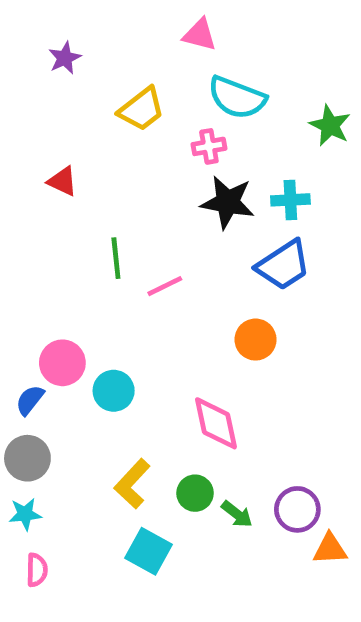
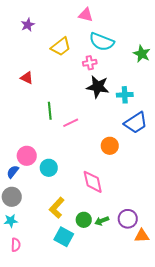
cyan cross: (290, 200) -> (125, 95), moved
blue trapezoid: (283, 265) -> (136, 123), moved
green circle: (195, 493) -> (84, 220), moved
green arrow: (237, 514) -> (102, 221), turned 120

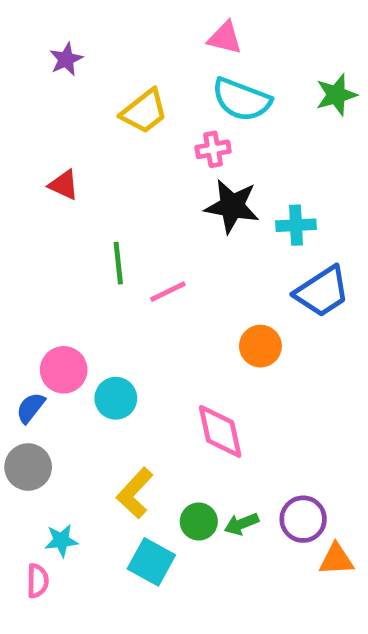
pink triangle: (86, 15) -> (225, 38), moved
green star: (142, 54) -> (336, 95), moved, turned 30
cyan star: (11, 221) -> (61, 540), moved

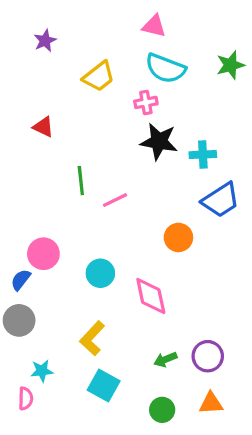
cyan circle: (116, 398) -> (100, 273), moved
green circle: (199, 522) -> (162, 410), moved
orange triangle: (336, 559) -> (211, 403), moved

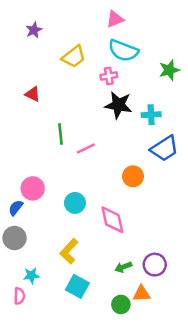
pink triangle: (154, 26) -> (115, 19), turned -36
green star: (230, 65) -> (169, 70), moved
orange triangle: (211, 403) -> (141, 294), moved

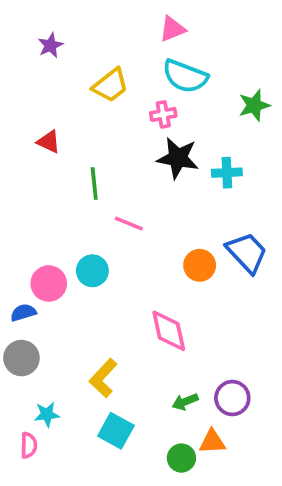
green line: (60, 134) -> (94, 183), moved
pink line: (86, 149) -> (129, 223), turned 48
blue trapezoid: (164, 149) -> (247, 253), moved, turned -100
cyan circle: (75, 203) -> (92, 271), moved
blue semicircle: (16, 208) -> (23, 313), turned 35

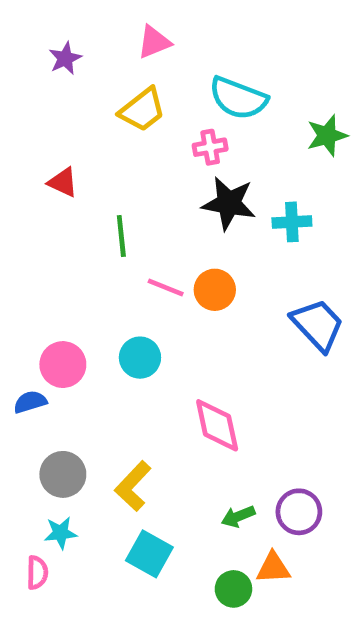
pink triangle: (172, 29) -> (154, 42), moved
orange circle: (200, 265) -> (215, 290), moved
cyan circle: (92, 271) -> (140, 358), moved
gray circle: (21, 358) -> (63, 474), moved

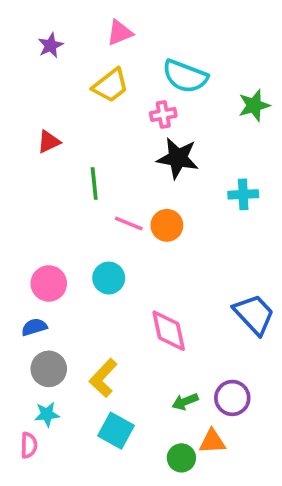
red triangle: (63, 182) -> (49, 142), turned -50
cyan cross: (292, 222) -> (243, 194), moved
blue trapezoid: (318, 325) -> (254, 314), moved
blue semicircle: (30, 402) -> (34, 327), moved

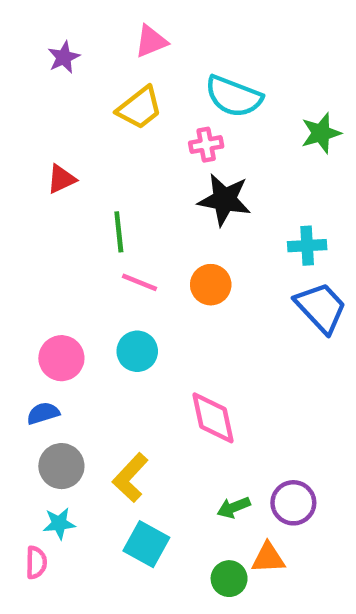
pink line: (129, 224) -> (140, 282), moved
blue trapezoid: (254, 314) -> (321, 308), moved

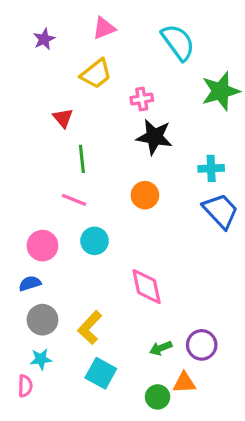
cyan semicircle: (234, 96) -> (178, 42), moved, turned -147
green star: (321, 133) -> (221, 91), size x1.4
red triangle: (61, 179) -> (63, 118), moved, turned -45
pink line: (140, 282) -> (74, 200), moved

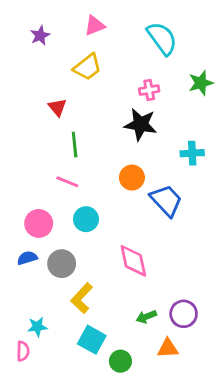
green star: (221, 91) -> (201, 83), size x0.7
pink cross: (142, 99) -> (149, 90), moved
blue trapezoid: (221, 211) -> (166, 200), moved
gray circle: (42, 320) -> (62, 264), moved
green circle: (158, 397) -> (120, 361), moved

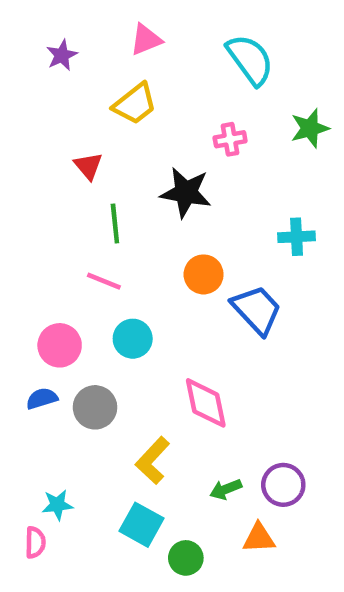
black star: (141, 124) -> (186, 193), moved
yellow L-shape: (82, 298) -> (153, 460), moved

